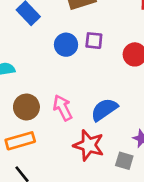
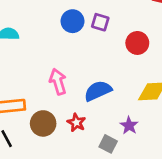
brown circle: (26, 107) -> (43, 123), moved
red star: (89, 145) -> (76, 123), size x0.6

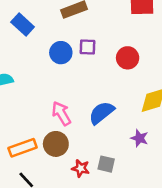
brown circle: (43, 123) -> (56, 144), moved
red star: (76, 123) -> (81, 168), moved
gray square: (108, 144) -> (106, 164), moved

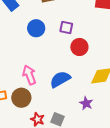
purple square: (87, 47) -> (66, 27), moved
red circle: (128, 58) -> (79, 47), moved

